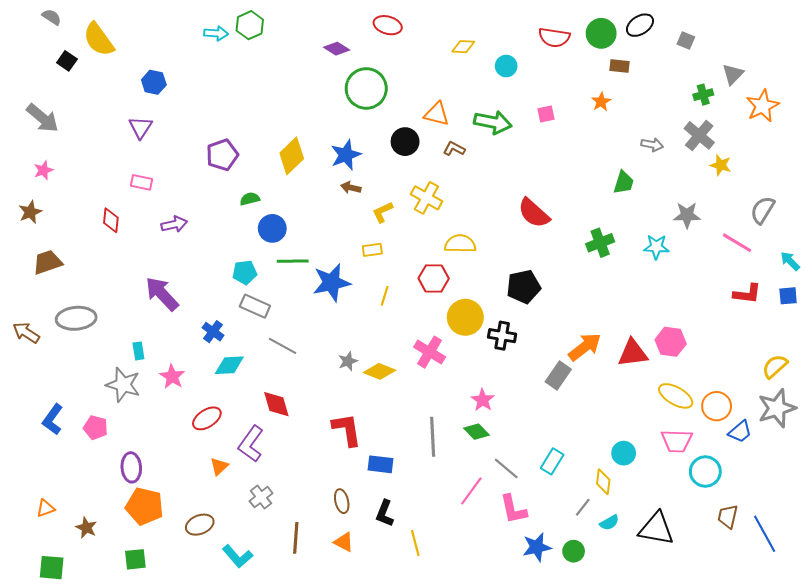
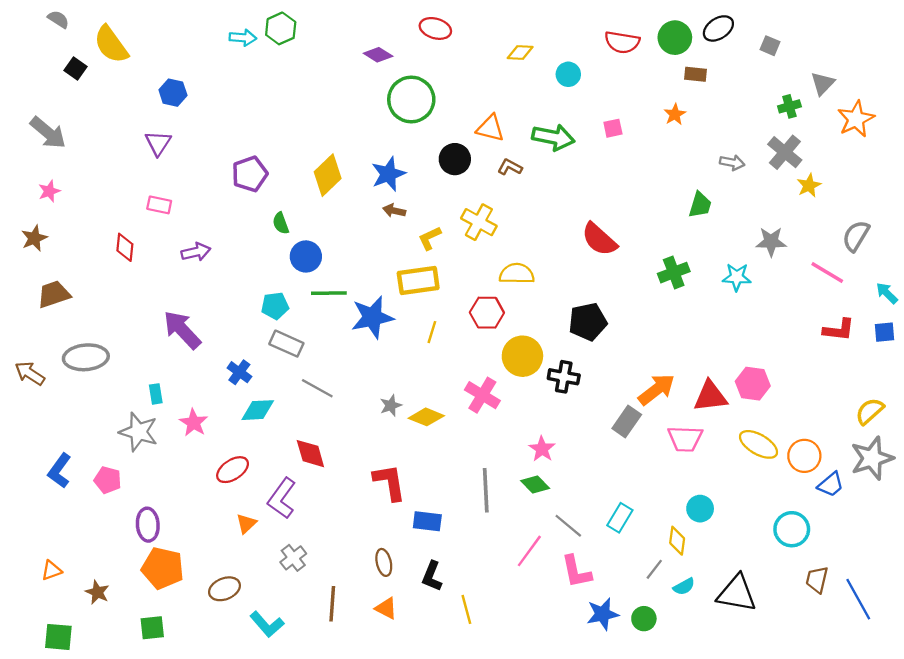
yellow star: (721, 165) -> (809, 185), turned 30
green semicircle: (250, 199) -> (281, 223), turned -96
yellow rectangle: (372, 250) -> (418, 281), size x1.8
pink trapezoid: (677, 441) -> (685, 439), moved

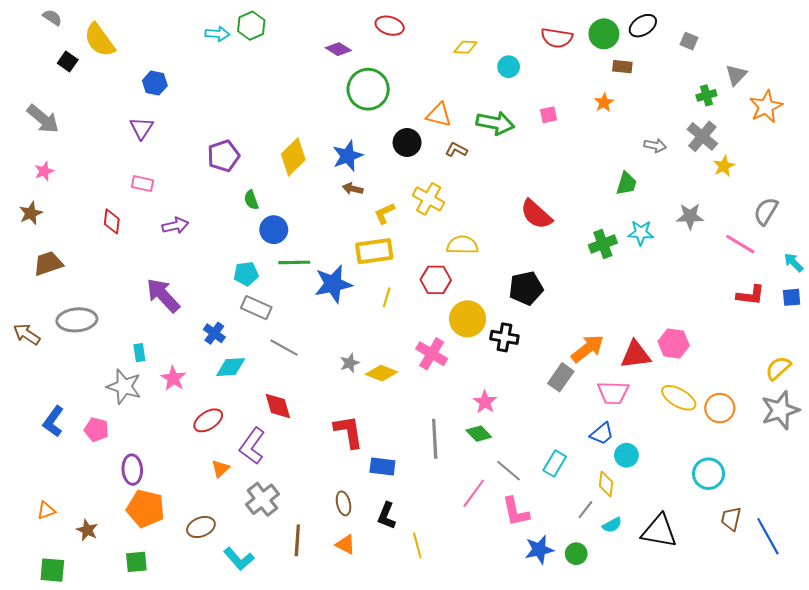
cyan star: (737, 277) -> (641, 233), moved
blue trapezoid: (831, 485) -> (602, 434), moved
gray cross: (293, 558) -> (262, 499), size x1.4

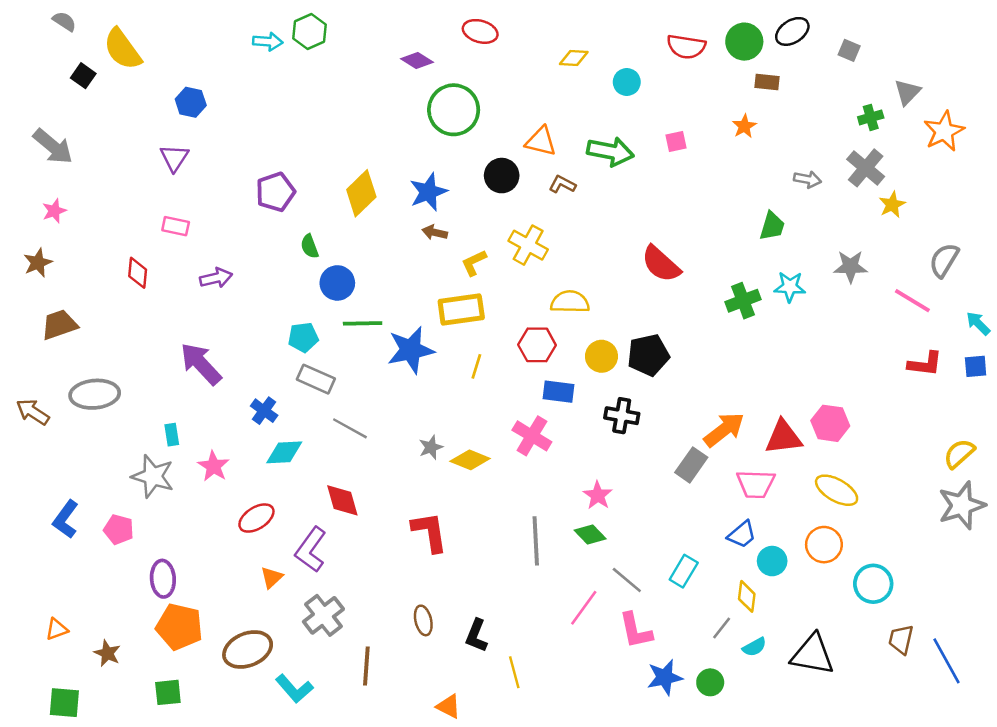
yellow circle: (468, 319) -> (601, 356), moved, size x0.7
orange circle: (720, 408) -> (824, 545), moved
blue rectangle: (382, 467) -> (559, 392), moved
brown ellipse: (201, 527) -> (248, 649), size x1.4
orange triangle: (346, 544) -> (449, 706), moved

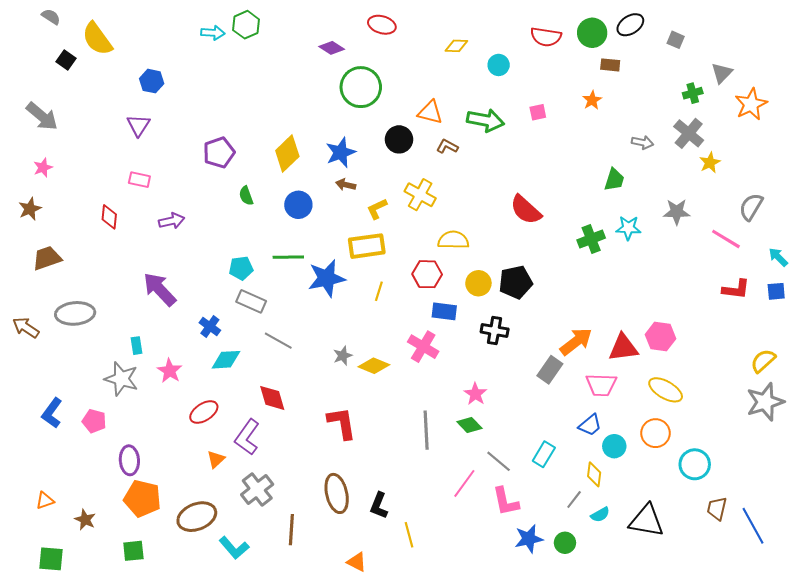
blue circle: (337, 283) -> (298, 205), moved
brown ellipse: (423, 620) -> (337, 493), size x1.6

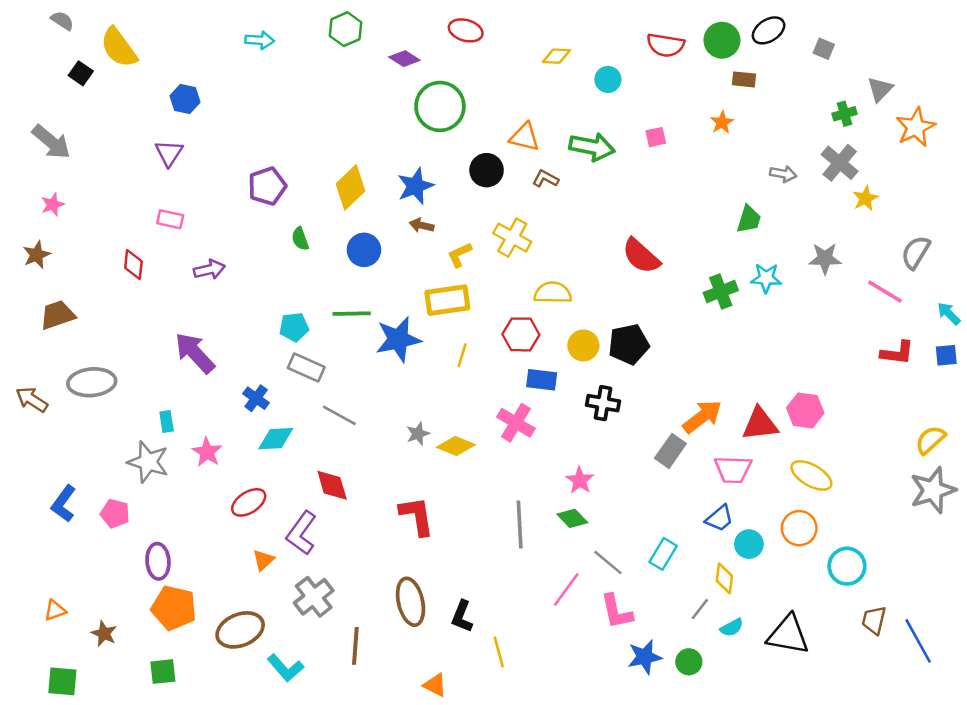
green hexagon: (246, 25) -> (346, 29), moved

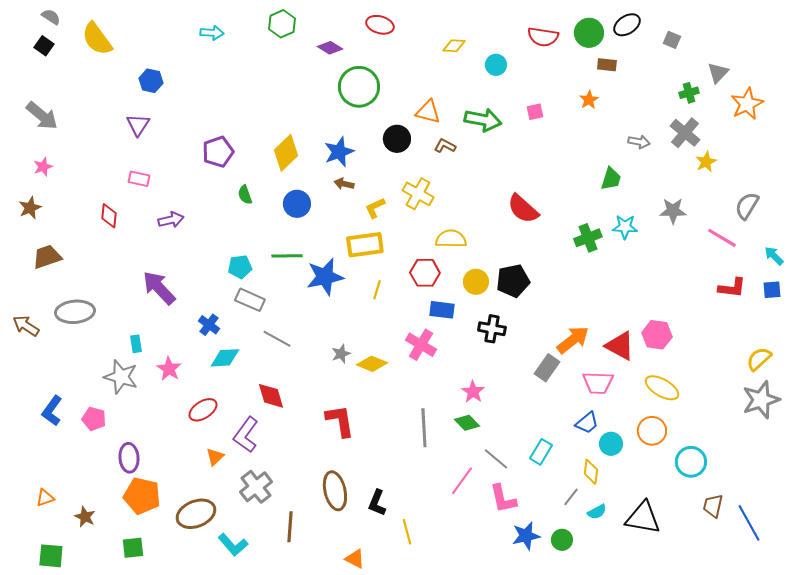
black square: (81, 73) -> (44, 46), moved
red triangle: (760, 424) -> (620, 346), turned 36

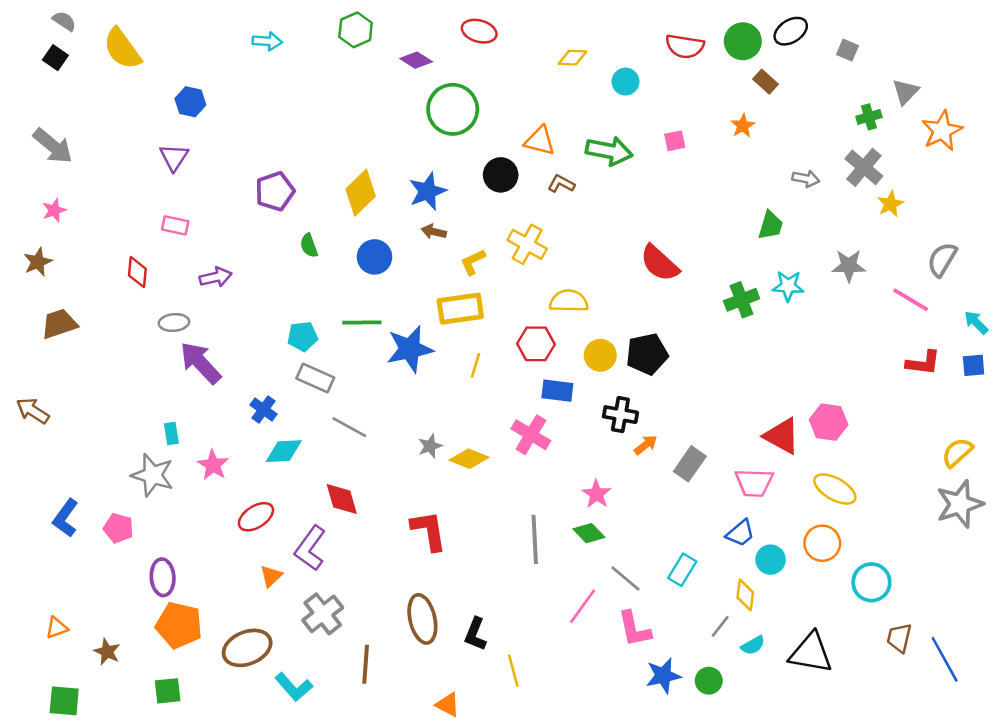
brown rectangle: (607, 65) -> (766, 82), turned 36
gray ellipse: (75, 312) -> (174, 322), moved, size x0.6
orange arrow: (573, 340) -> (646, 445), moved, size x0.6

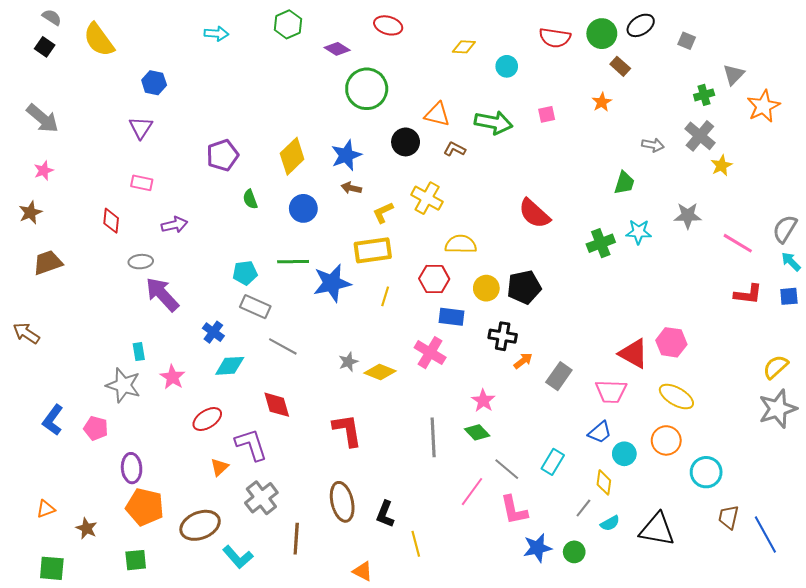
gray semicircle: (942, 259) -> (785, 229), moved
purple L-shape: (310, 548) -> (251, 445), turned 126

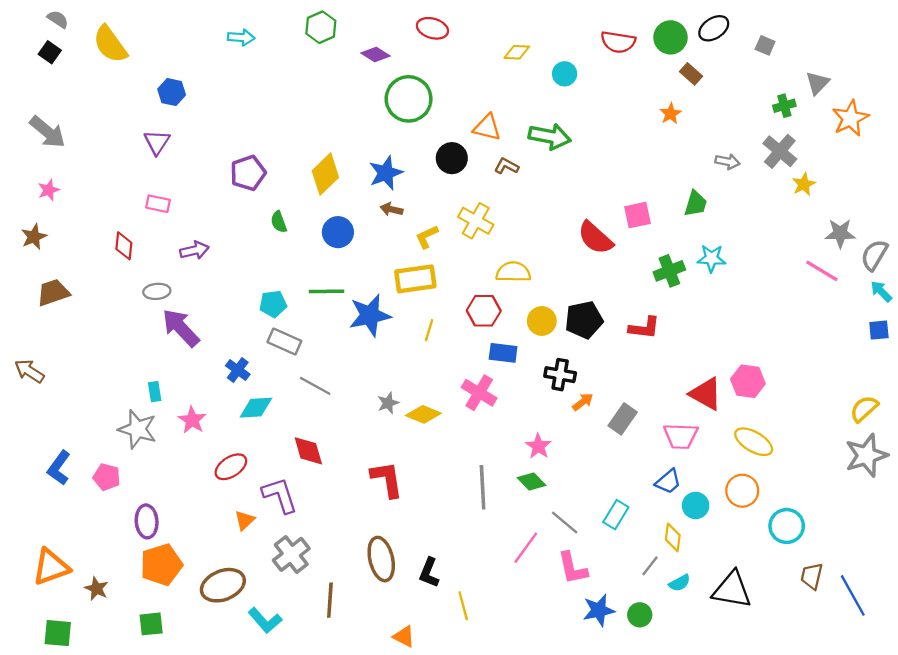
pink square: (547, 114) -> (637, 215), moved, size x1.4
gray star: (688, 216) -> (840, 233), moved
red L-shape: (748, 294) -> (644, 328), moved
orange pentagon: (145, 507) -> (161, 565), turned -30
orange triangle: (46, 509) -> (51, 567), size x1.8

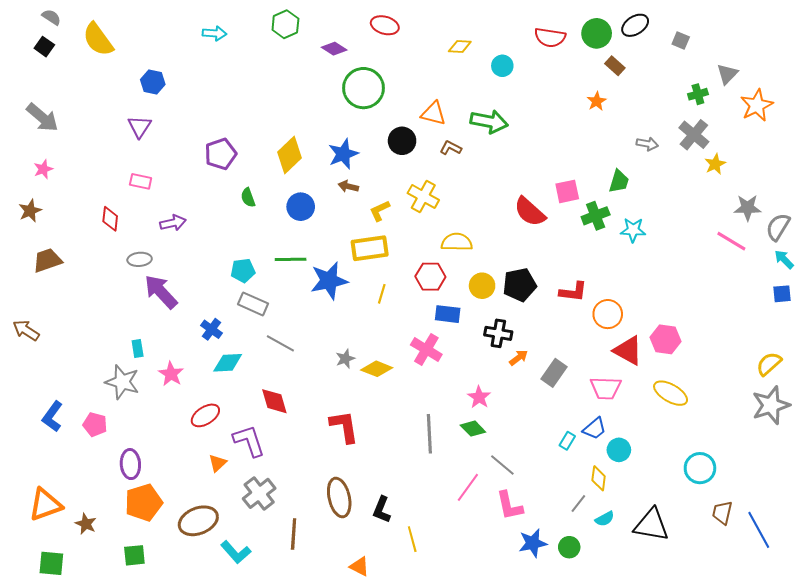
green cross: (669, 271) -> (596, 216), moved
orange circle: (742, 491) -> (608, 314), moved
cyan rectangle: (616, 515) -> (567, 441), moved, size x0.7

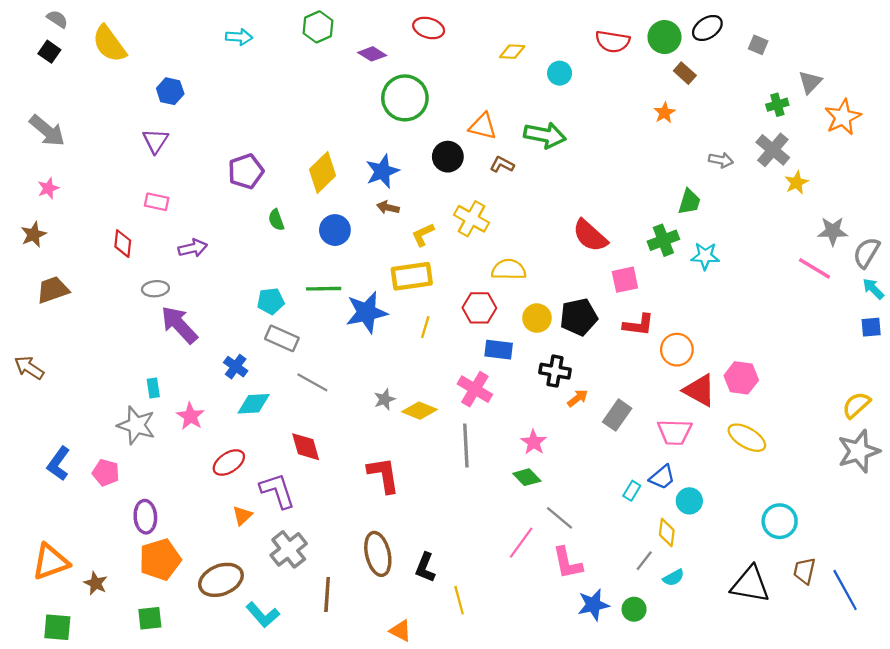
pink square: (567, 191) -> (625, 280), moved
gray line: (429, 434) -> (466, 446), moved
black triangle: (651, 525) -> (750, 584), moved

